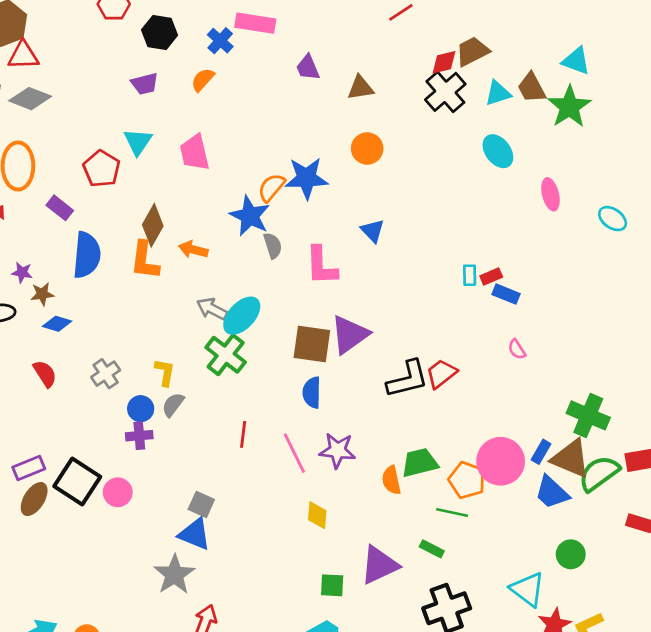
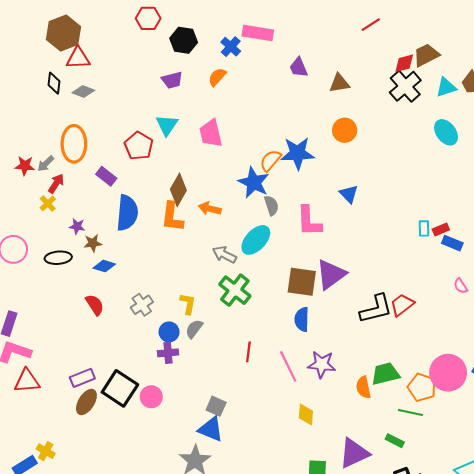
gray diamond: (30, 99) -> (83, 92), size x0.7
cyan ellipse: (242, 316) -> (256, 240), moved

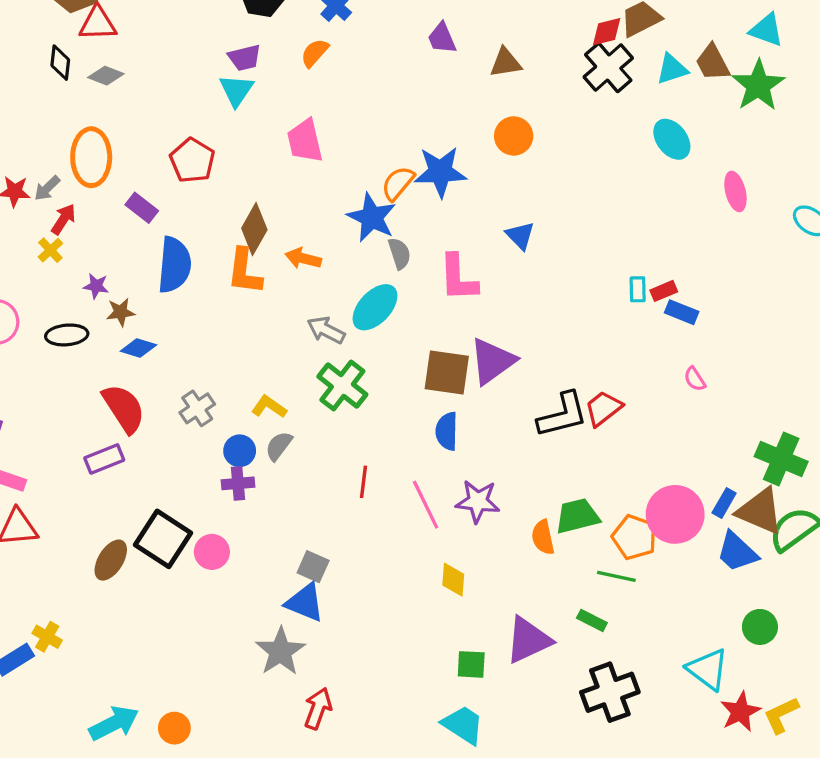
cyan triangle: (167, 125) -> (236, 90), moved
yellow L-shape: (188, 304) -> (269, 407), turned -65
red semicircle: (95, 305) -> (124, 408), size x1.5
purple rectangle: (82, 378) -> (104, 459), moved

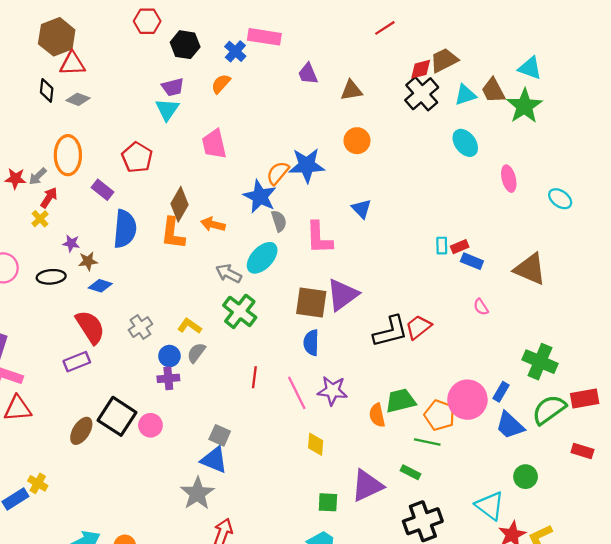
brown triangle: (760, 511) -> (530, 269), moved

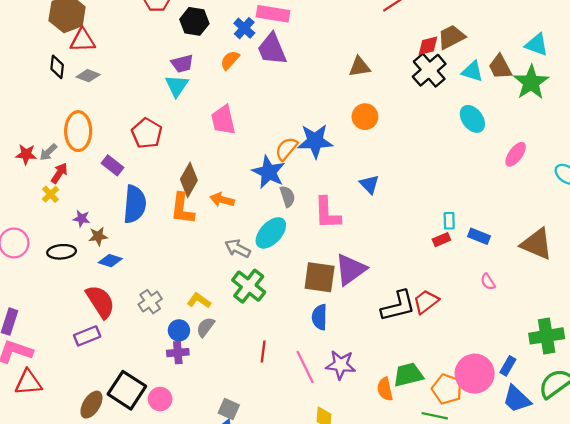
purple trapezoid: (308, 74) -> (272, 49), moved, size x1.5
cyan triangle: (465, 95) -> (472, 71), turned 35
pink ellipse: (509, 179) -> (516, 154), turned 50
red rectangle: (460, 247) -> (441, 240), moved
green cross: (540, 362) -> (547, 336), turned -32

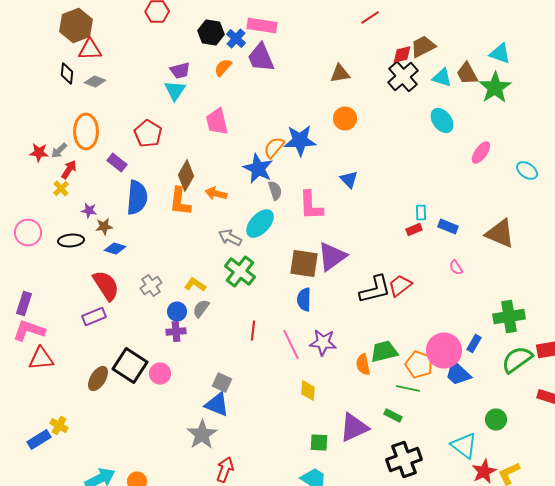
black hexagon: (194, 21) -> (211, 32), moved
blue trapezoid: (517, 399) -> (458, 374), moved

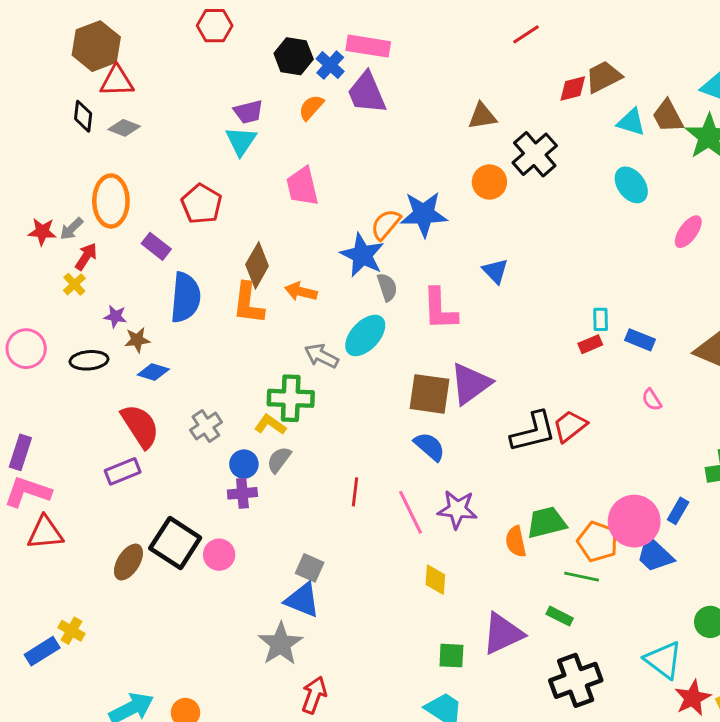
black cross: (403, 76) -> (535, 154), moved
green cross: (240, 272) -> (291, 398), moved, turned -36
blue semicircle: (304, 300) -> (430, 447), turned 130

